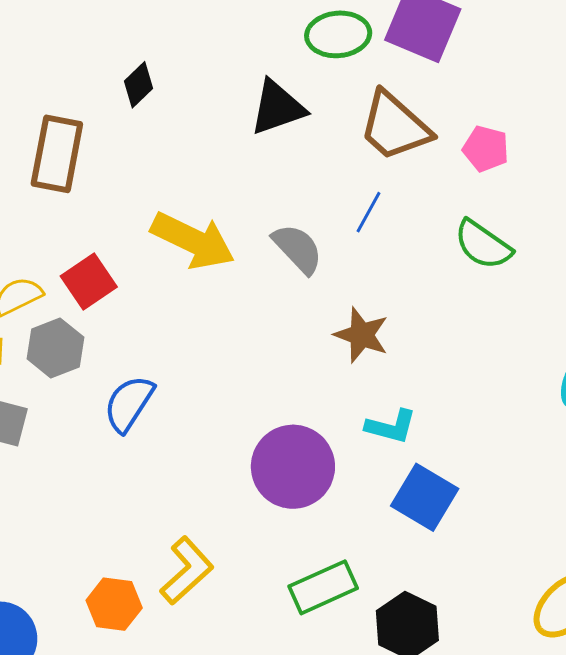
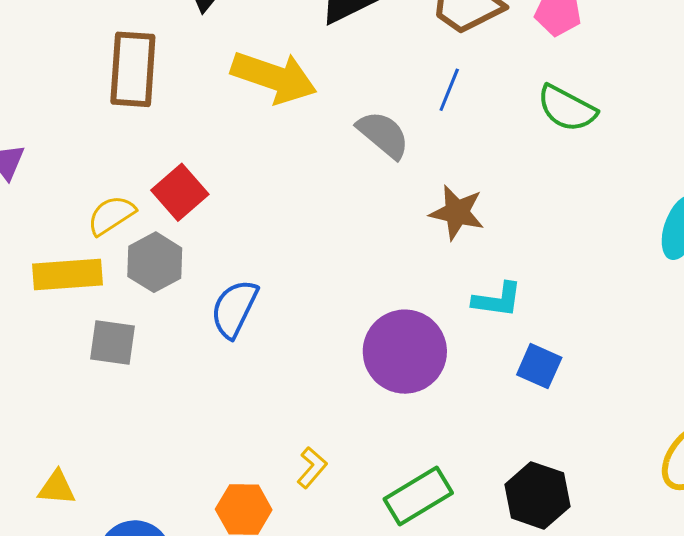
yellow arrow: (193, 241) -> (274, 77), moved
blue square: (425, 497) -> (539, 366), size x0.7
yellow L-shape: (187, 571) -> (312, 468), size x0.6
green rectangle: (323, 587) -> (418, 496), moved

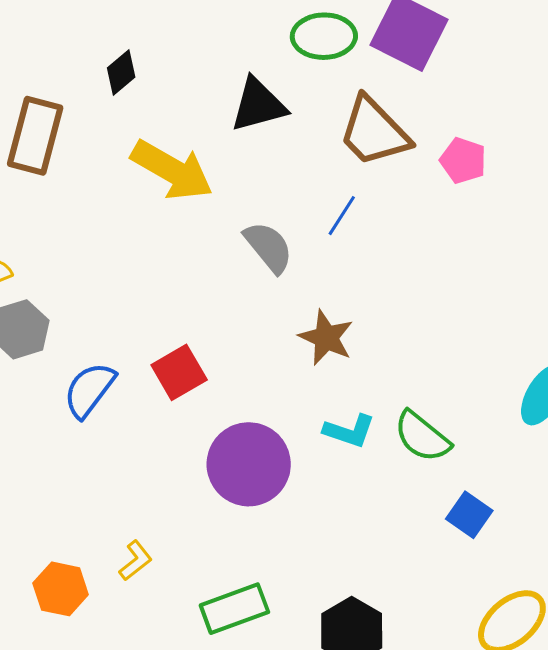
green semicircle: (567, 108) -> (422, 437), moved
red square: (180, 192) -> (179, 372), moved
blue square: (539, 366) -> (469, 515), moved

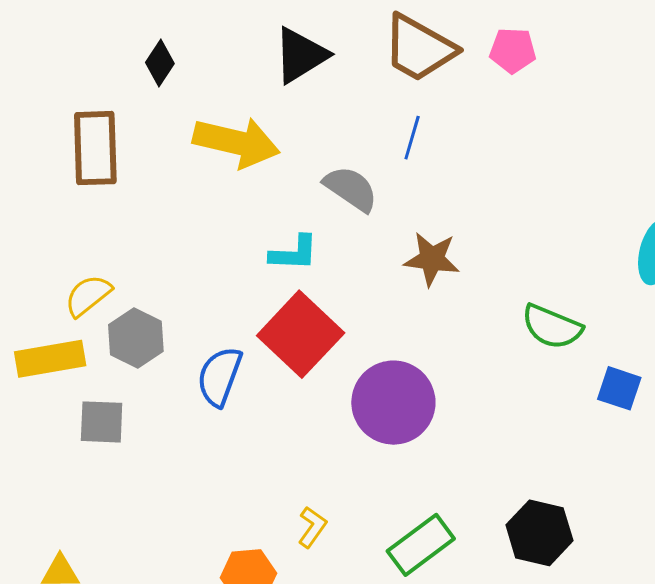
red square: (179, 372) -> (301, 334), size x1.5
cyan L-shape: (349, 431) -> (294, 253), moved

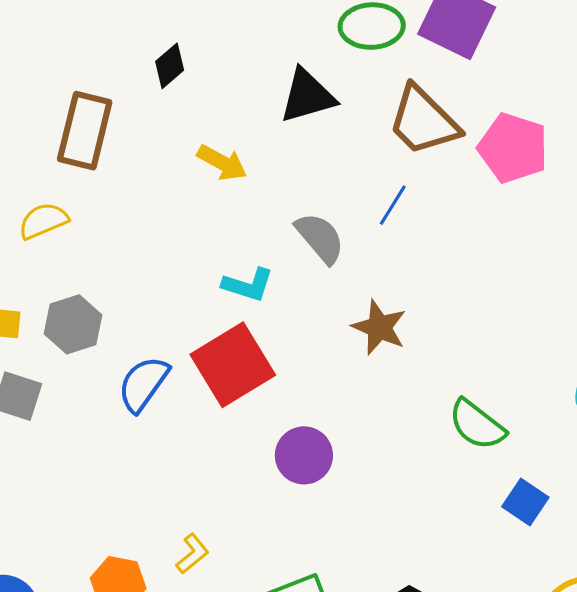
pink pentagon: (513, 50) -> (513, 148), size x1.5
yellow arrow: (236, 142) -> (222, 163), size x0.6
yellow semicircle: (88, 295) -> (43, 221), moved
purple circle: (393, 403) -> (304, 455), size x0.7

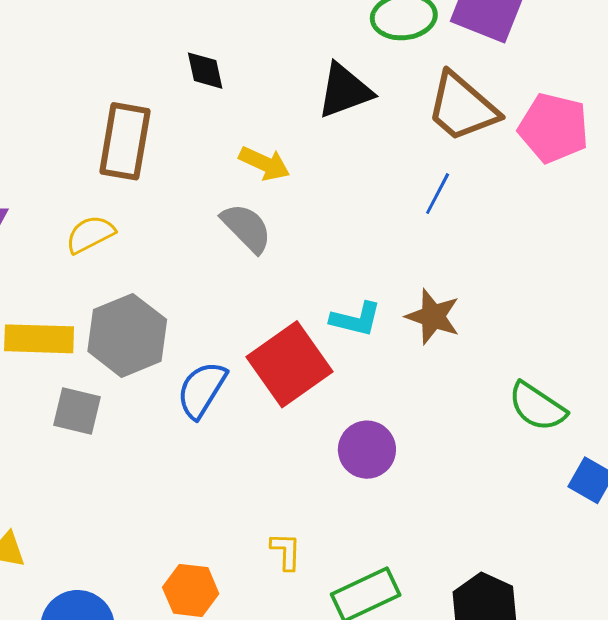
black diamond: (170, 66) -> (205, 71), turned -57
gray semicircle: (320, 238) -> (246, 228), moved
cyan L-shape: (248, 285) -> (356, 319), moved
gray hexagon: (73, 324) -> (127, 335), size x1.4
yellow L-shape: (192, 554) -> (286, 551), moved, turned -45

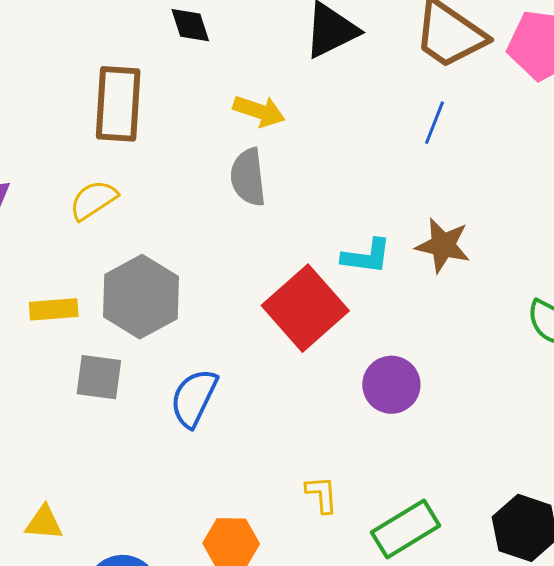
gray semicircle: (246, 228) -> (248, 177), turned -136
yellow rectangle: (39, 339) -> (54, 309), size x0.7
blue semicircle: (202, 390) -> (194, 398), moved

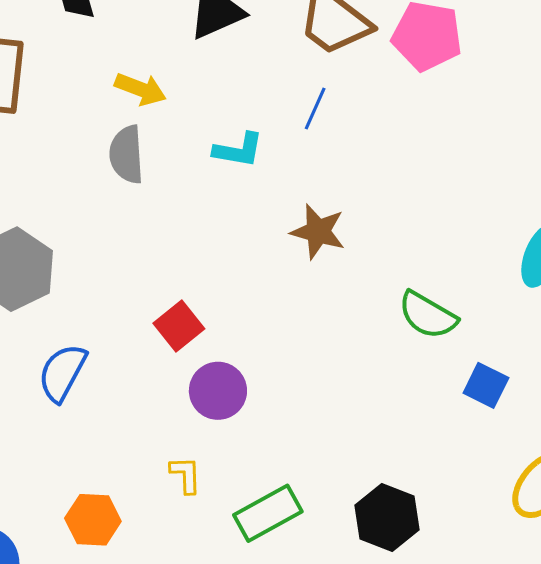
cyan L-shape: (367, 256) -> (238, 150), moved
red square: (305, 308) -> (179, 326), moved, size x0.6
purple circle: (391, 385) -> (218, 391), moved

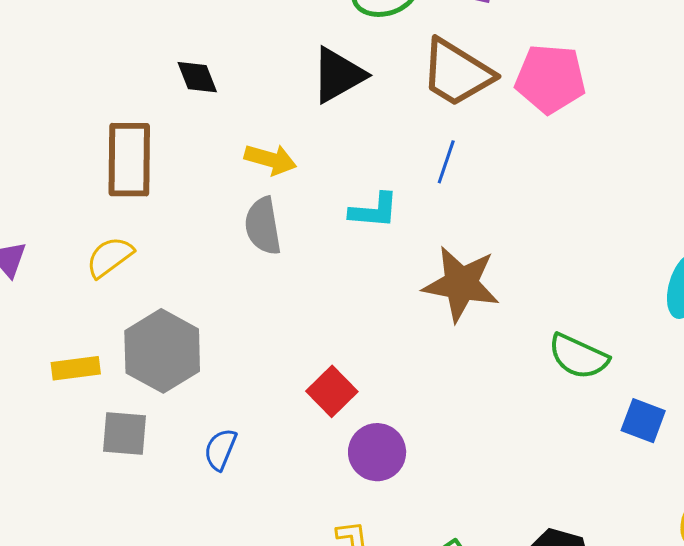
brown star: (318, 232) -> (461, 284), size x1.4
blue semicircle: (62, 373) -> (220, 449), size x0.7

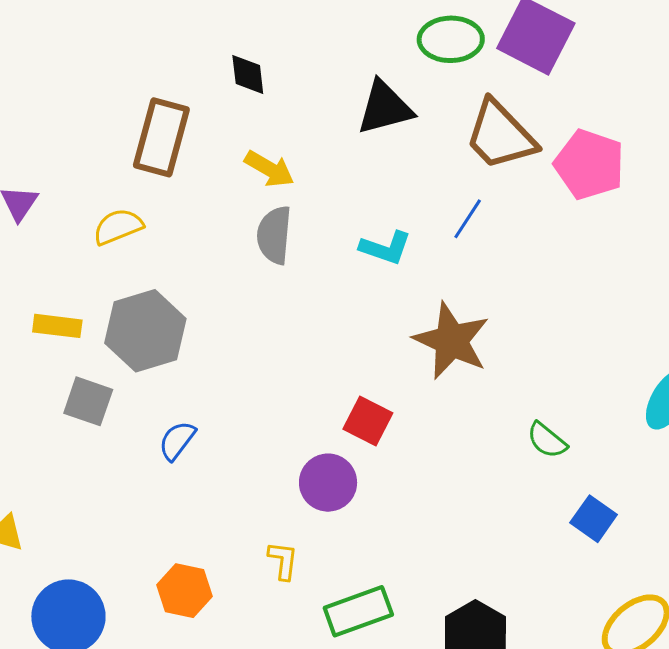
yellow arrow: (270, 159) -> (269, 169), moved
green semicircle: (578, 356) -> (547, 440), size x0.7
red square: (332, 391) -> (368, 421), moved, turned -33

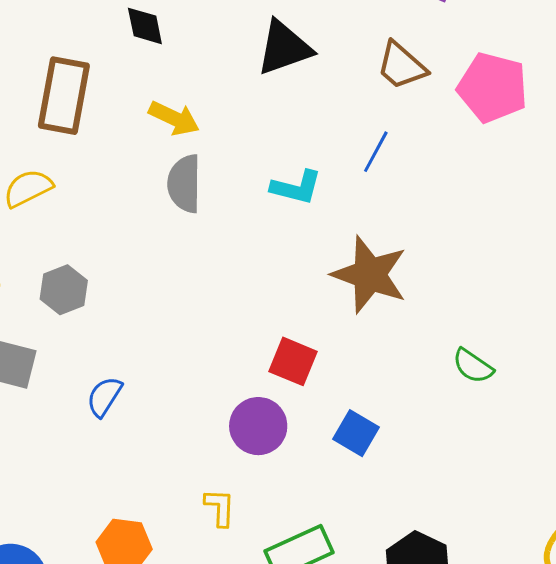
brown trapezoid: (500, 135) -> (401, 66), size x0.7
gray hexagon: (145, 331) -> (64, 290), size x0.6
blue square: (594, 519) -> (356, 433), moved

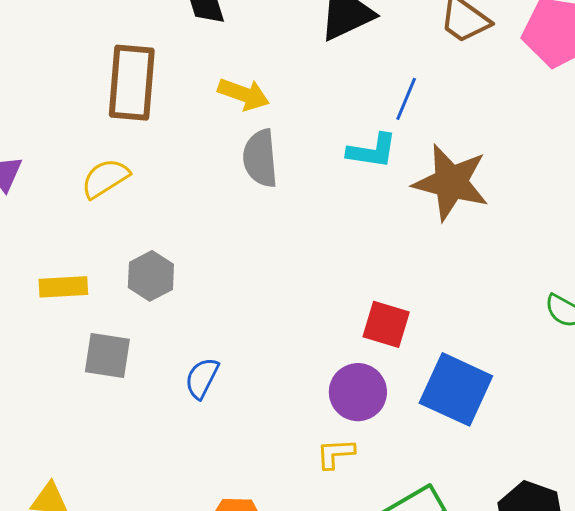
blue line: (376, 152) -> (406, 99), moved
brown star: (370, 275) -> (451, 182), moved
blue square: (356, 433) -> (456, 389), size x1.6
yellow L-shape: (220, 507) -> (335, 454), moved, turned -90

